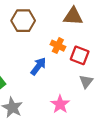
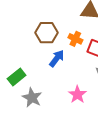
brown hexagon: (23, 21) -> (46, 33), moved

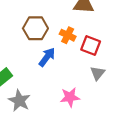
pink star: (77, 95) -> (70, 97), turned 30

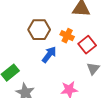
red square: (91, 46) -> (87, 45), turned 30

